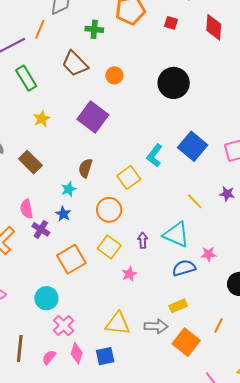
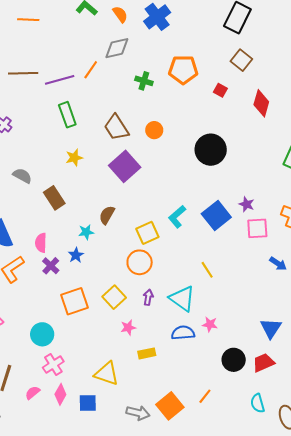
brown trapezoid: (75, 64) -> (116, 127), moved
purple star: (227, 194) -> (247, 204), moved
orange circle: (109, 210) -> (140, 262), moved
yellow rectangle: (178, 306) -> (147, 353), moved
gray arrow: (156, 326) -> (138, 413), moved

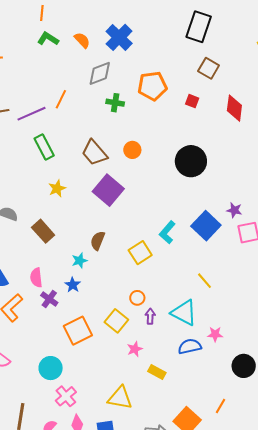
gray diamond: (117, 48) -> (100, 73), moved
orange circle: (140, 262) -> (137, 298), moved, size x0.6
yellow rectangle: (147, 353) -> (157, 372), turned 48

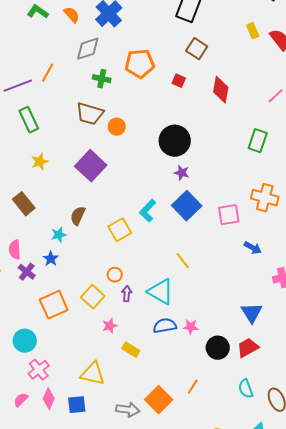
brown trapezoid: (94, 153) -> (90, 114), moved, turned -36
purple star: (234, 210) -> (182, 173), moved
pink star: (215, 334) -> (191, 327), moved

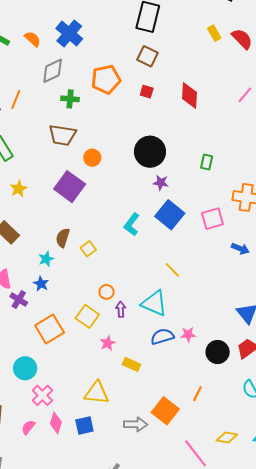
brown square: (197, 49) -> (148, 56), moved
orange circle: (117, 127) -> (92, 158), moved
green rectangle: (258, 141) -> (207, 162), moved, size x0.7
yellow square: (120, 230) -> (88, 249), moved, size x0.7

